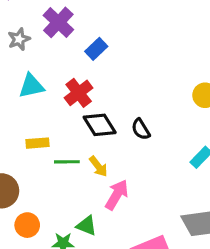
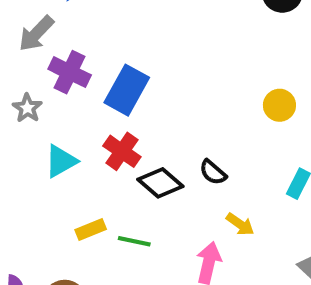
blue rectangle: (96, 49) -> (127, 90), size x1.6
green line: (67, 162) -> (134, 241), turned 30
yellow arrow: (98, 166) -> (240, 224), moved

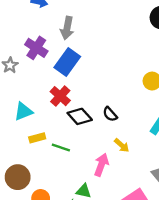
gray arrow: (36, 34) -> (67, 28), moved, turned -40
cyan triangle: (61, 161) -> (23, 111), moved

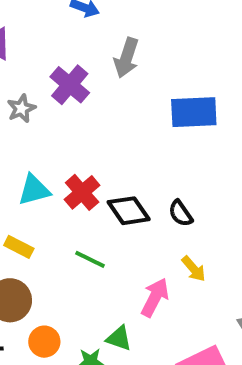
blue rectangle: (67, 62) -> (194, 112), moved, turned 44
red cross: (60, 96) -> (82, 192), moved
yellow rectangle: (37, 138) -> (19, 247), moved, turned 35

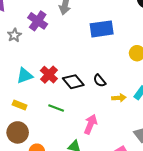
yellow arrow: (194, 269) -> (119, 98), moved, turned -48

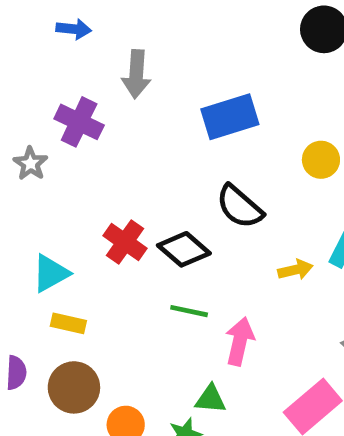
cyan triangle: (25, 76) -> (51, 273), moved
black semicircle: (100, 81) -> (240, 207), moved, size x1.5
green line: (56, 108) -> (189, 311), moved

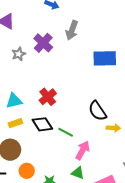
black semicircle: (240, 207) -> (97, 111), moved
black diamond: (184, 249) -> (42, 124), moved
yellow rectangle: (68, 323) -> (15, 123), turned -48
green triangle: (211, 399) -> (78, 173), moved

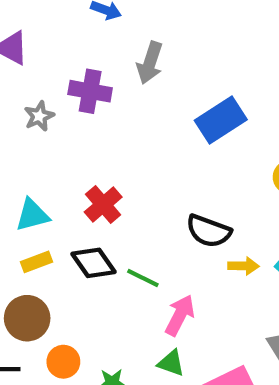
purple cross: (43, 43) -> (90, 91), turned -30
blue rectangle: (105, 58) -> (221, 120), turned -30
black semicircle: (97, 111) -> (209, 231), turned -35

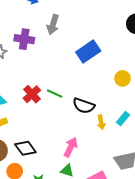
black diamond: (94, 263) -> (25, 148), moved
yellow arrow: (243, 266) -> (101, 122), turned 80
green line: (143, 278) -> (55, 94), moved

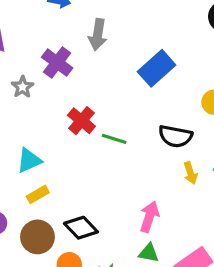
purple cross: (24, 39) -> (57, 63), turned 36
red cross: (32, 94) -> (81, 121), moved
black semicircle: (84, 106) -> (175, 136), moved

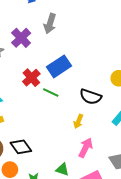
blue rectangle: (157, 68) -> (59, 66), moved
yellow arrow: (190, 173) -> (78, 121), moved, turned 32
pink arrow: (149, 217) -> (86, 148), moved

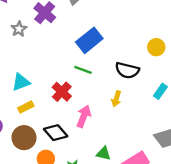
red cross: (31, 78) -> (62, 92), moved
pink arrow: (86, 148) -> (84, 116), moved

